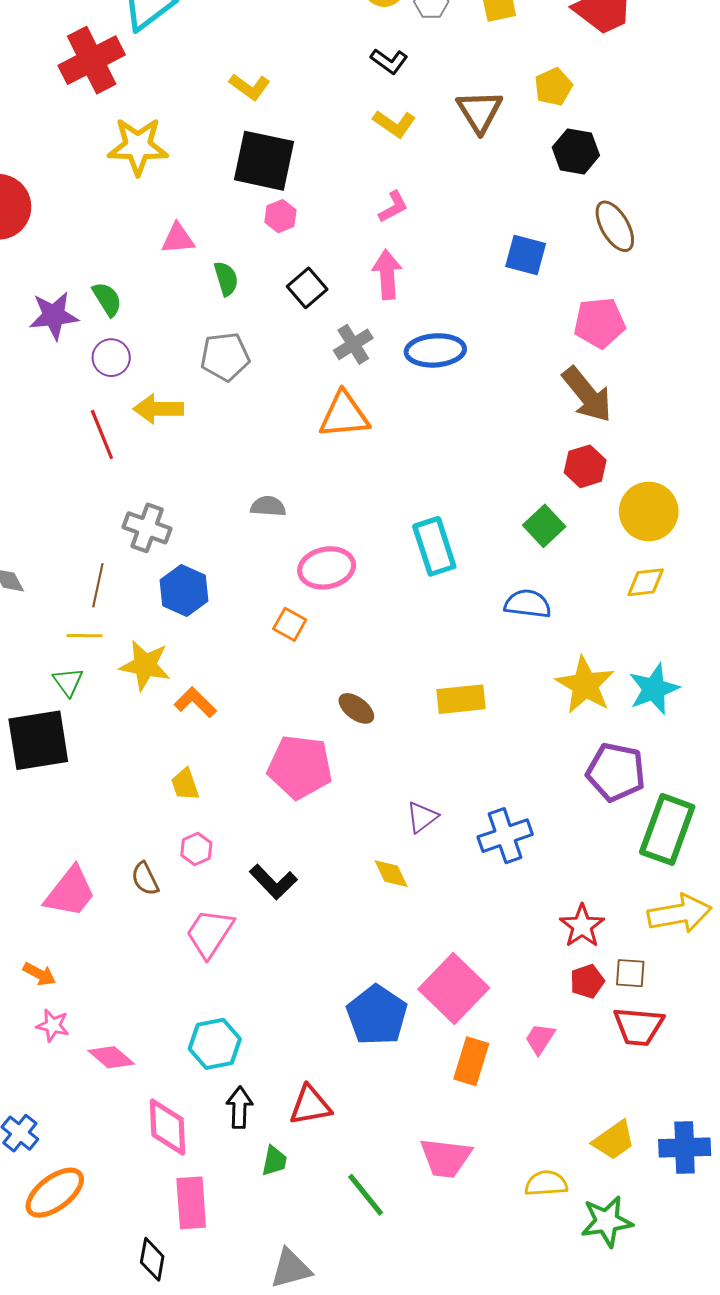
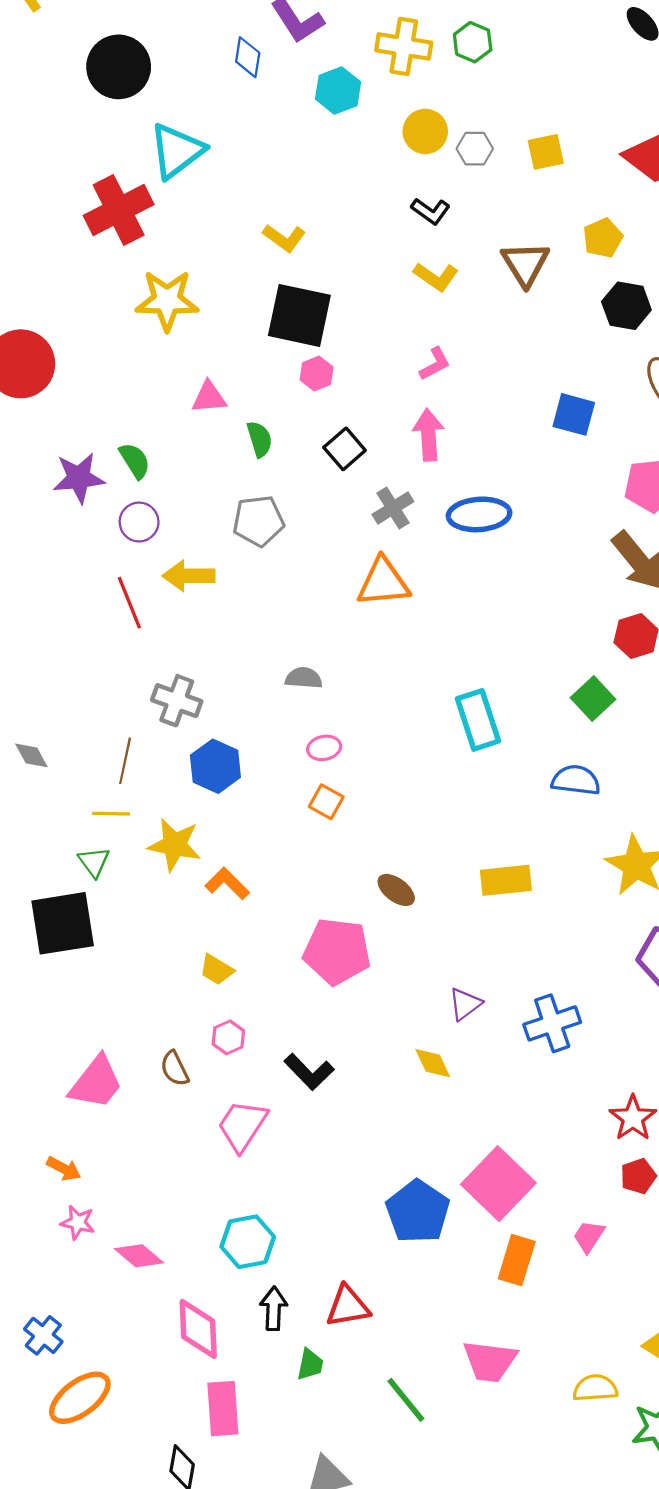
pink ellipse: (327, 568) -> (324, 748), moved, size x0.6
yellow trapezoid: (185, 784) -> (217, 970), turned -40

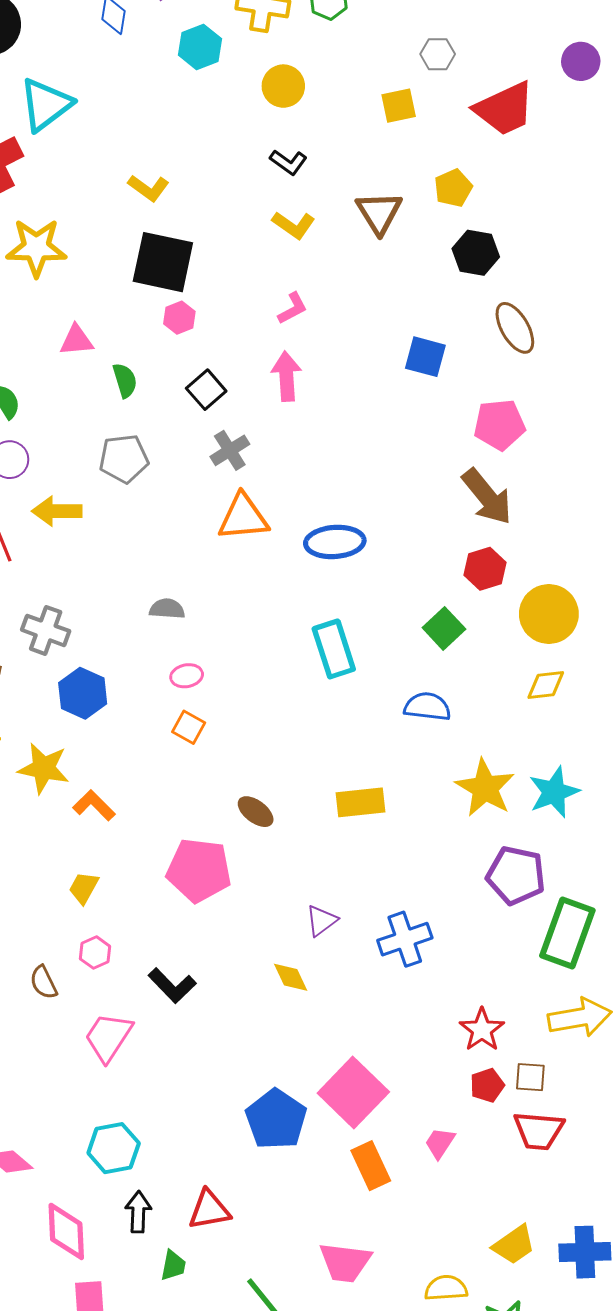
gray hexagon: (475, 149) -> (438, 54), moved
gray cross: (393, 508) -> (230, 450), moved
blue ellipse: (479, 514) -> (335, 542), moved
yellow trapezoid: (217, 970) -> (84, 888), turned 88
orange rectangle: (517, 1260) -> (371, 1166), turned -42

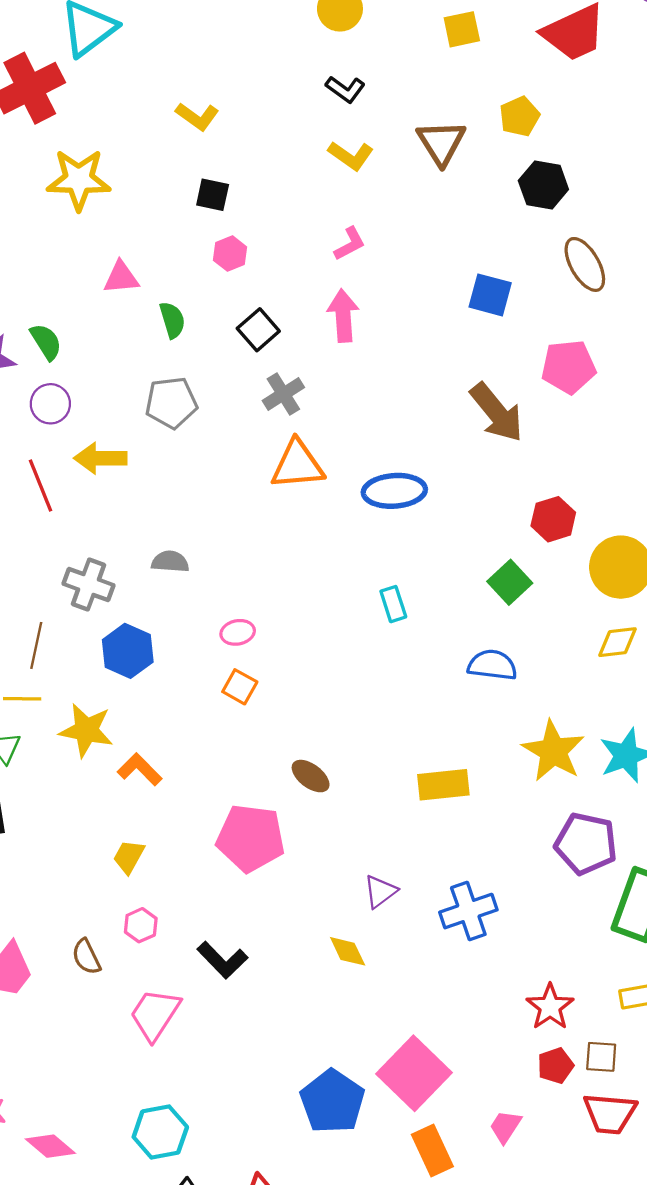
black square: (163, 262) -> (213, 195), size x0.5
brown arrow: (487, 497) -> (497, 412), moved
gray semicircle: (167, 609) -> (170, 562), moved
cyan rectangle: (334, 649) -> (393, 604), size x0.6
yellow rectangle: (361, 802) -> (443, 785), moved

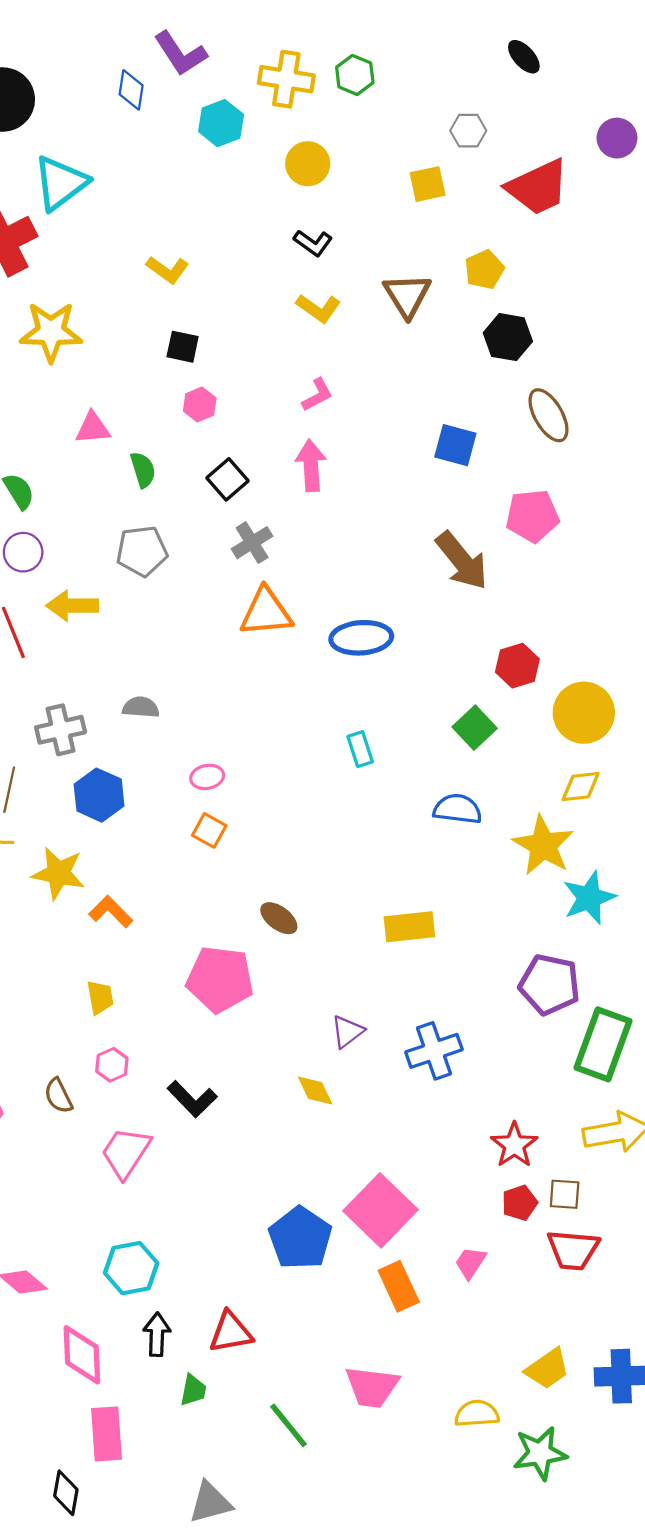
gray cross: (88, 584) -> (61, 730), turned -33
yellow star: (553, 751) -> (543, 845), moved
yellow trapezoid: (129, 857) -> (100, 997), turned 141

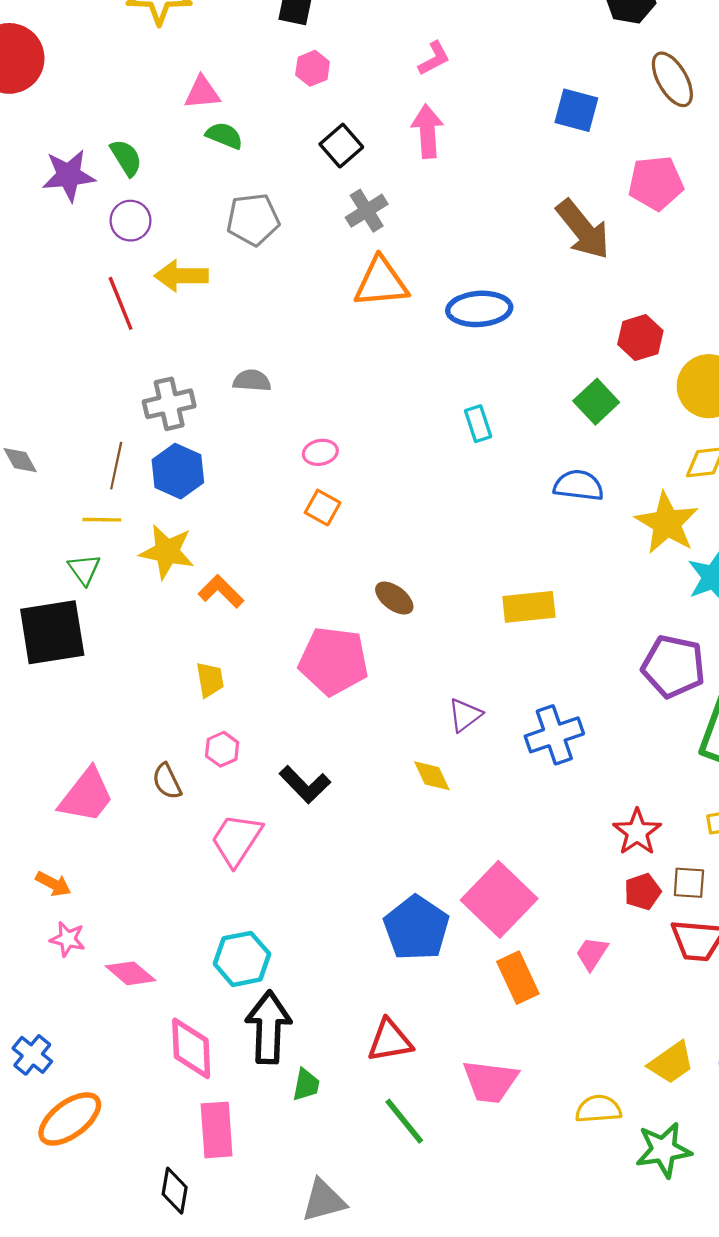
green semicircle: (143, 470) -> (224, 136), moved, turned -51
blue hexagon: (99, 795) -> (178, 471), moved
red triangle: (231, 1332) -> (390, 1041), moved
black arrow: (157, 1334) -> (268, 1027), size x1.6

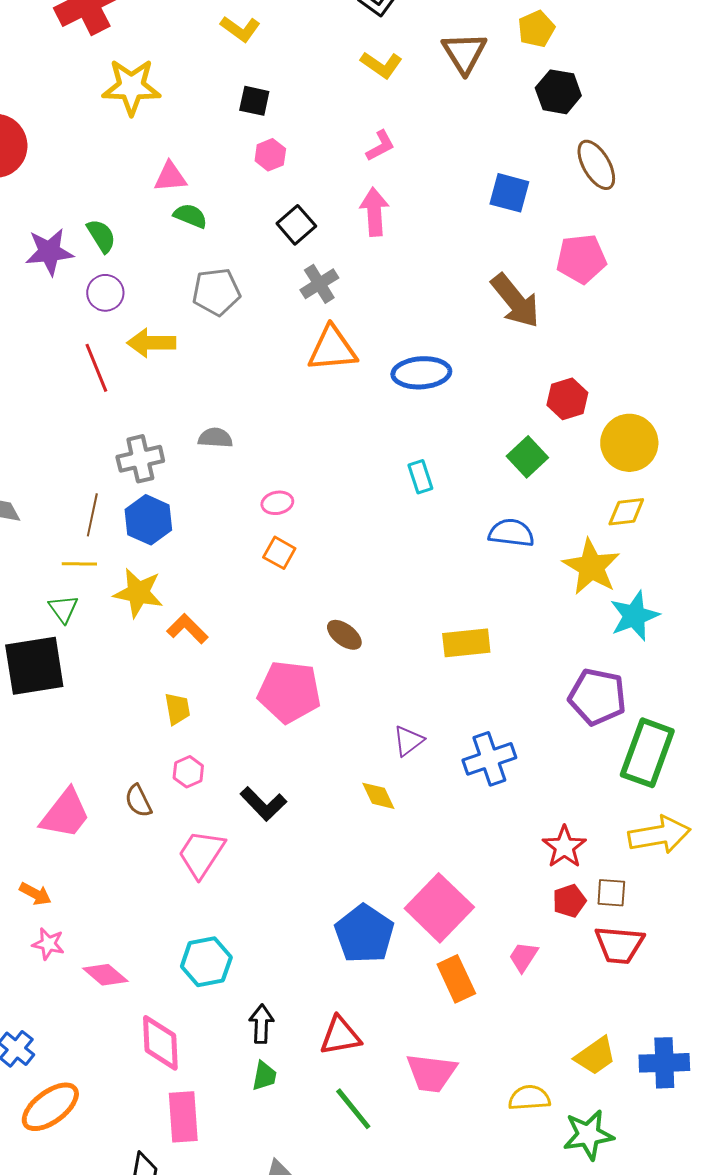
black arrow: (268, 1027) -> (261, 1024), moved, size x0.6

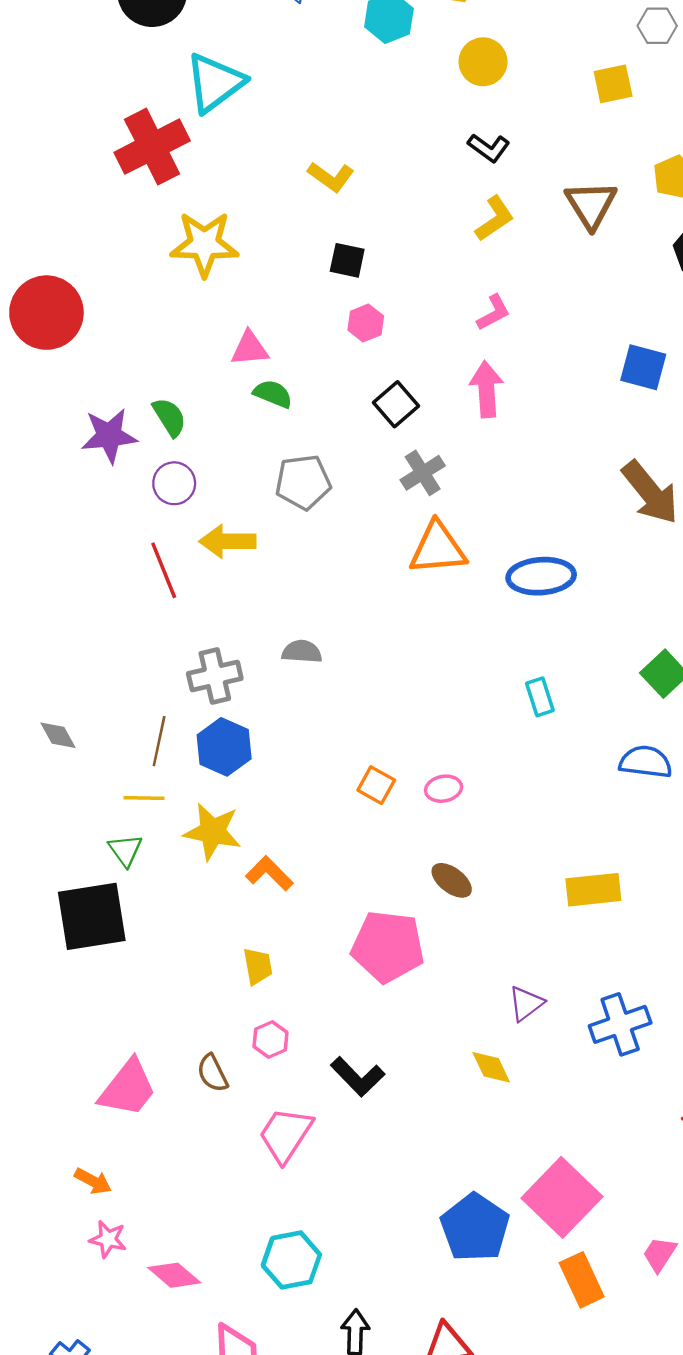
yellow L-shape: (381, 65) -> (495, 219), turned -69
pink ellipse: (277, 503) -> (444, 789), moved

